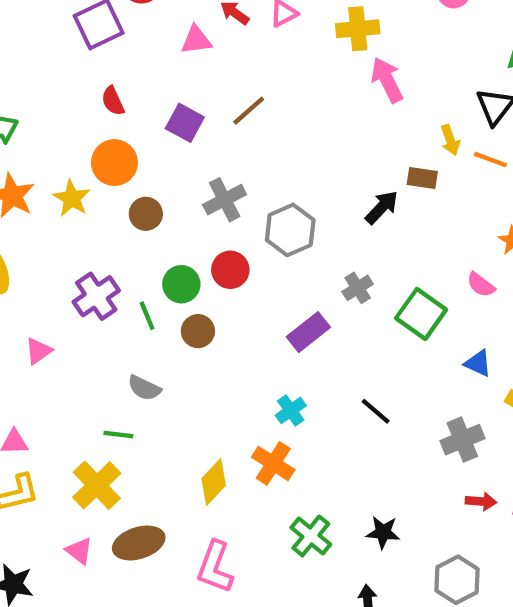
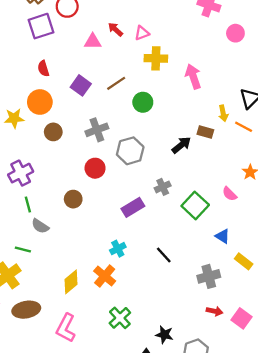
yellow cross: (358, 29) -> (156, 58), moved
yellow star: (72, 198) -> (14, 118), turned 30
green circle: (181, 284) -> (143, 102), moved
green line: (147, 316) -> (28, 205), moved
black star: (383, 532) -> (164, 335), moved

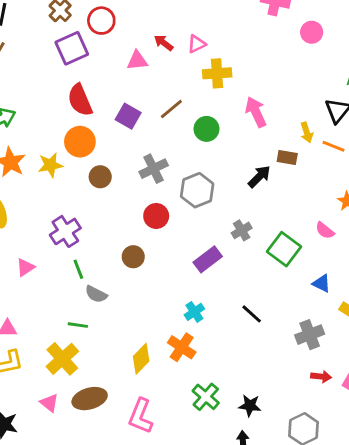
red semicircle: (43, 69) -> (80, 100), size x1.6
pink arrow: (193, 76) -> (256, 112), moved
black star: (164, 335) -> (250, 406), moved

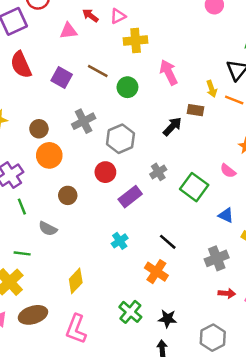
brown line: (171, 109) -> (98, 71), turned 70
orange circle: (80, 142) -> (49, 155), moved
red circle: (156, 216) -> (105, 172), moved
gray semicircle: (96, 294) -> (48, 229), moved
orange cross: (182, 347) -> (156, 272), moved

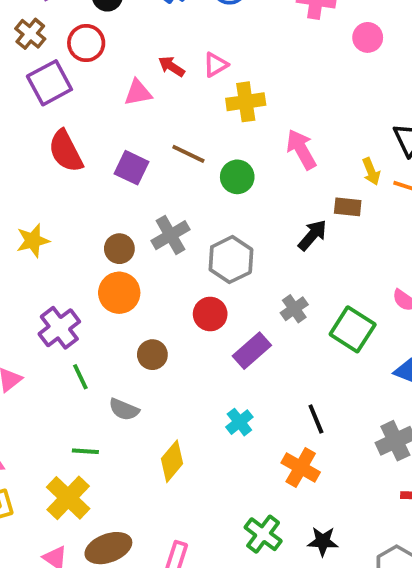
brown circle: (39, 129) -> (119, 249), moved
black line: (168, 242) -> (316, 419), turned 30
yellow diamond: (76, 281) -> (172, 461), moved

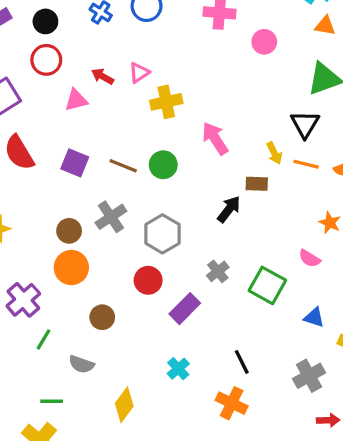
red circle: (86, 43) -> (46, 60), moved
brown line: (188, 154) -> (123, 166), moved
green line: (80, 377) -> (44, 339), turned 60

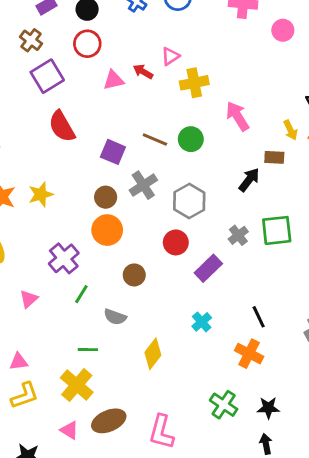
red arrow: (103, 76) -> (143, 72), moved
purple square: (75, 163) -> (113, 152), moved
green square: (267, 285) -> (277, 230), moved, turned -36

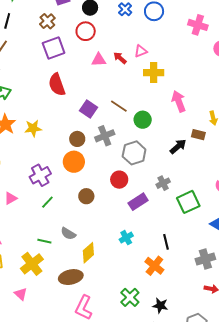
green circle: (191, 139) -> (143, 120), moved
green square: (277, 230) -> (188, 202), moved, turned -30
gray semicircle: (115, 317) -> (68, 234), moved
brown ellipse: (109, 421) -> (71, 277), moved

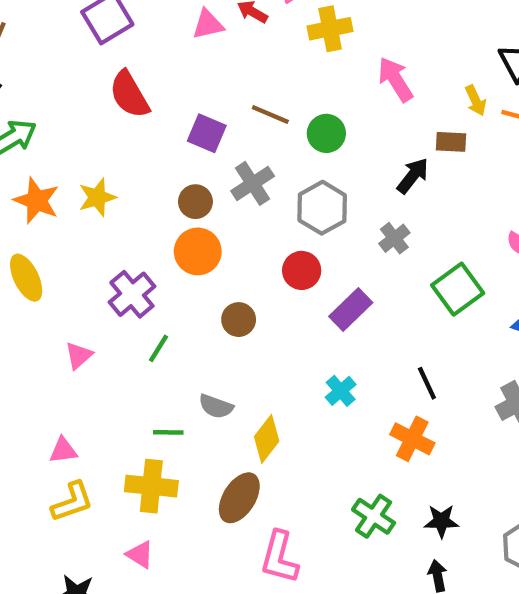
gray cross: (163, 183) -> (394, 238), moved
yellow cross: (32, 264) -> (151, 486), turned -35
brown ellipse: (71, 277) -> (239, 498), turned -35

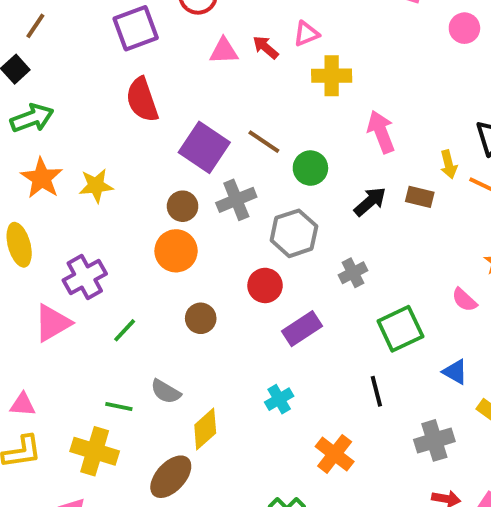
purple square: (207, 133) -> (204, 147), size x1.4
black arrow: (413, 176) -> (370, 202), moved
purple cross: (132, 294) -> (85, 277), moved
pink triangle: (79, 356) -> (53, 323), size x1.5
black line: (427, 383) -> (376, 391), moved

